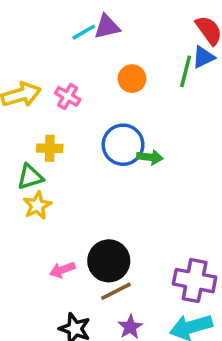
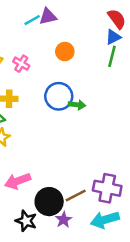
green line: (186, 71) -> (112, 56), moved
black circle: (109, 261) -> (49, 202), moved
pink arrow: (62, 270) -> (18, 181), size x1.5
brown line: (116, 291) -> (76, 195), moved

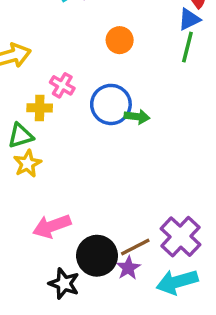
pink cross: (21, 64) -> (62, 85), moved
purple cross: (107, 188) -> (180, 237), turned 32
purple star: (64, 220) -> (128, 268), moved

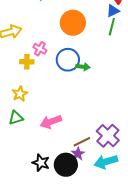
orange circle: (120, 40) -> (73, 23), size x1.6
green triangle: (21, 136) -> (16, 118), moved
pink arrow: (52, 226) -> (51, 122), moved
black circle: (97, 256) -> (66, 165), moved

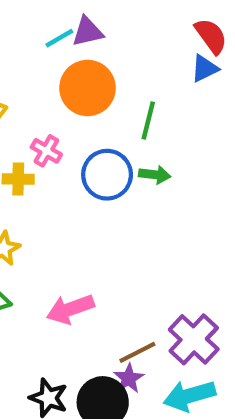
orange circle: (73, 23) -> (88, 88), moved
green line: (112, 27) -> (148, 120), moved
green arrow: (83, 67) -> (155, 175), moved

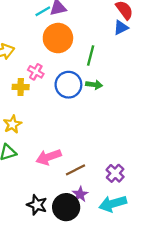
purple cross: (194, 339) -> (115, 173), size x0.7
brown line: (137, 352) -> (75, 170), moved

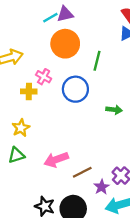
green arrow: (94, 85) -> (114, 110), moved
purple star: (80, 194) -> (102, 187), moved

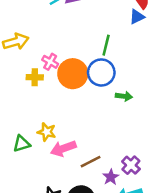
orange circle: (65, 44) -> (73, 74), moved
blue circle: (75, 89) -> (101, 72), moved
yellow star: (21, 128) -> (47, 132), moved, turned -30

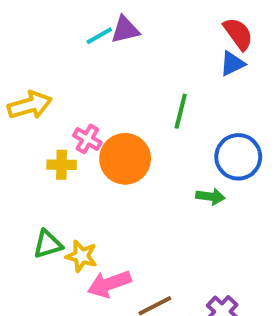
blue circle: (101, 72) -> (238, 157), moved
green triangle: (22, 144) -> (48, 244), moved

